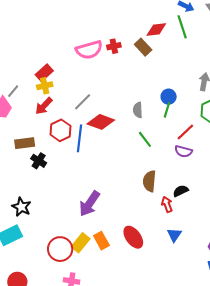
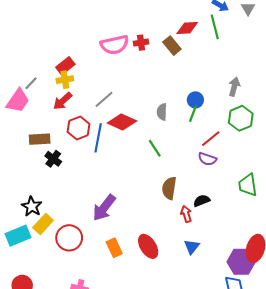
green line: (145, 139) -> (155, 148), moved
yellow rectangle: (81, 243) -> (43, 224), moved
red circle: (60, 249) -> (69, 238), moved

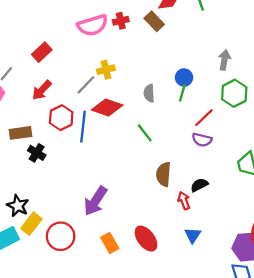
yellow cross: (65, 80) -> (106, 70), moved

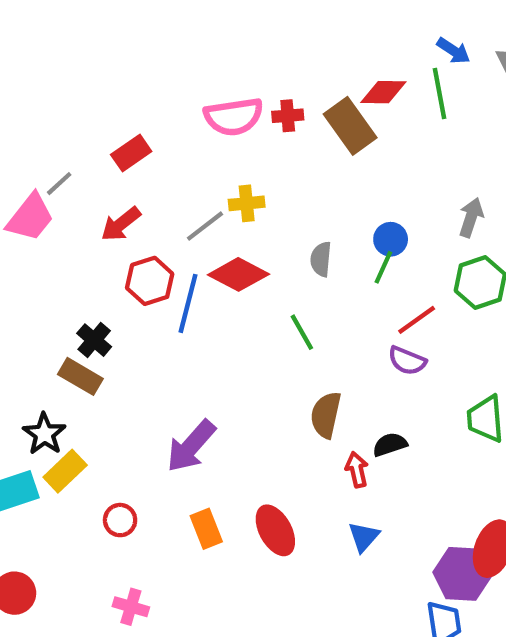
brown rectangle: (154, 21) -> (350, 126), size x1.4
brown rectangle: (20, 133) -> (80, 376), moved, turned 30
red circle: (61, 236) -> (120, 520), moved, size x0.6

